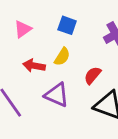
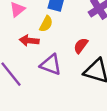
yellow semicircle: (62, 57) -> (46, 24), moved

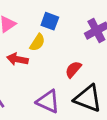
purple triangle: (51, 65) -> (48, 101), moved

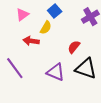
blue square: (50, 21) -> (55, 11), turned 32

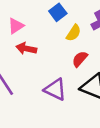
pink triangle: (22, 14) -> (16, 26), moved
yellow semicircle: (46, 28) -> (74, 33), moved

